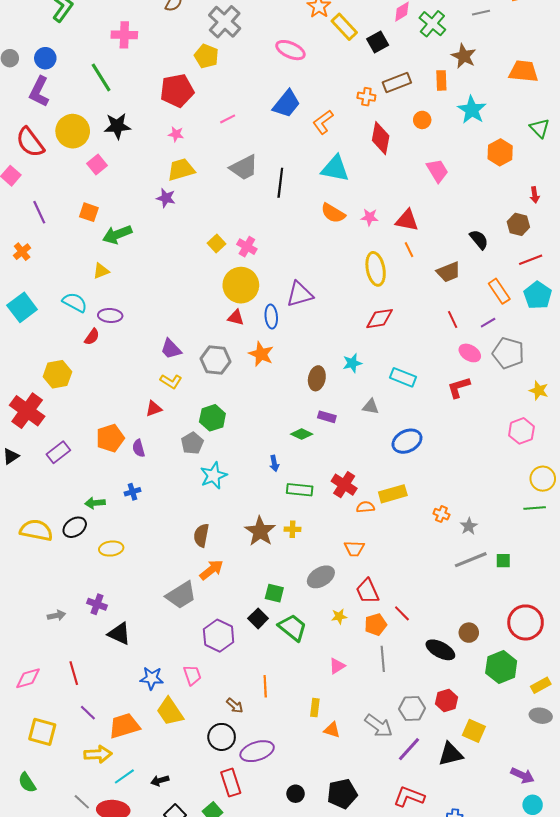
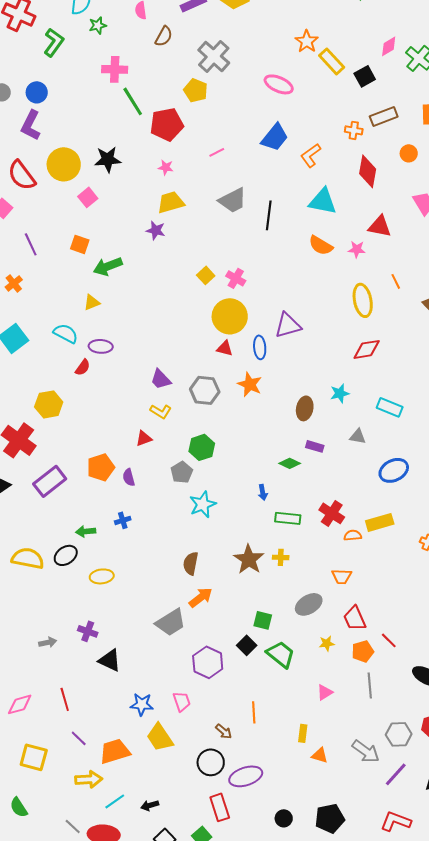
green line: (101, 77) -> (133, 101), moved
red triangle: (407, 220) -> (380, 226), moved
purple rectangle: (58, 452) -> (50, 481), size x1.4

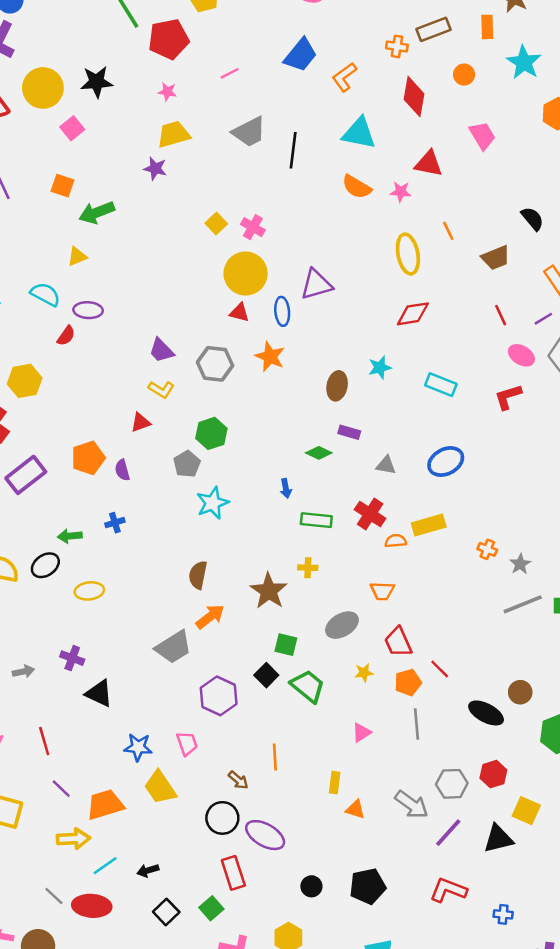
gray triangle: (358, 436) -> (386, 465), moved
brown star: (249, 559) -> (269, 591), moved
purple ellipse: (246, 776) -> (265, 835), turned 48

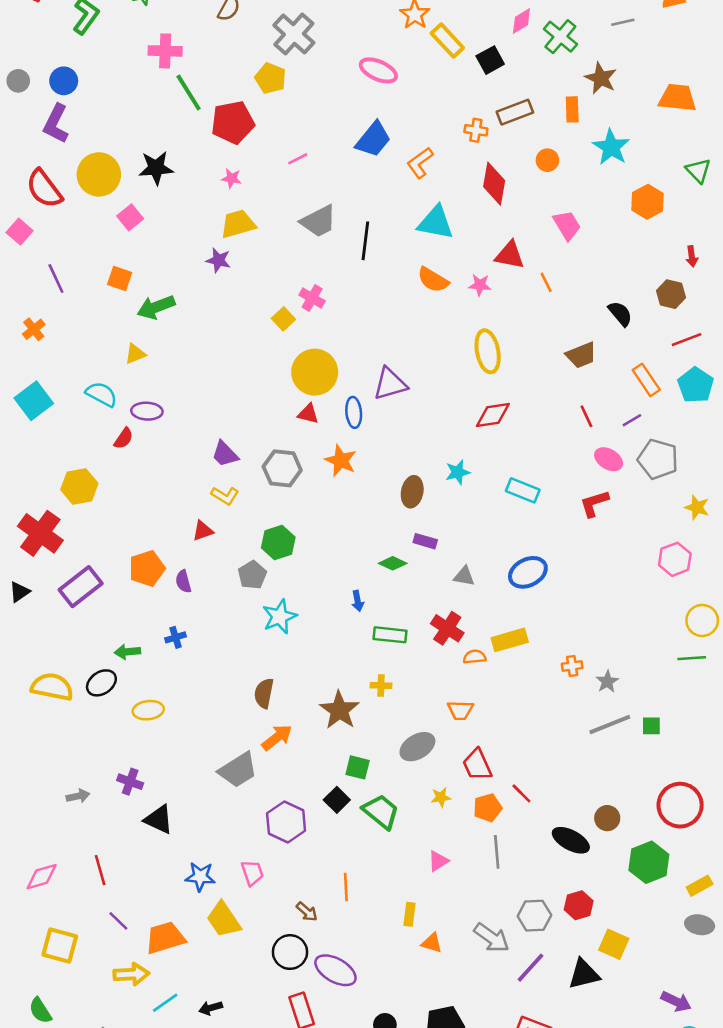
pink cross: (253, 227) -> (312, 298), moved
orange line: (448, 231) -> (546, 282), moved
orange cross: (487, 549) -> (572, 666), turned -30

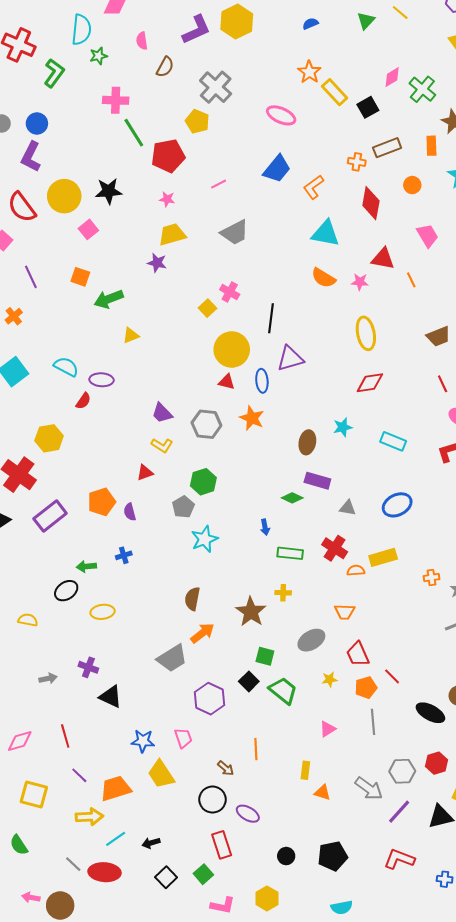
black line: (365, 241) -> (271, 318), moved
yellow triangle: (135, 354) -> (131, 335), moved
purple rectangle: (425, 541) -> (317, 481), size x1.4
yellow semicircle: (52, 687) -> (28, 620), moved, size x0.6
purple ellipse: (335, 970) -> (248, 814), size x0.7

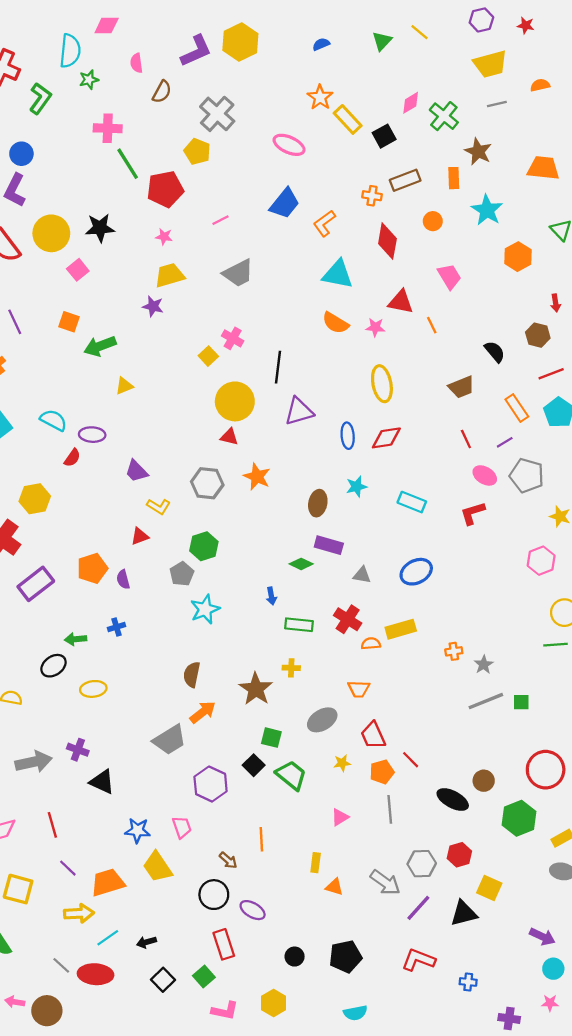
blue ellipse: (262, 381) -> (348, 436), moved
purple trapezoid: (162, 413) -> (136, 471), moved
gray arrow: (48, 678) -> (34, 762), size x1.8

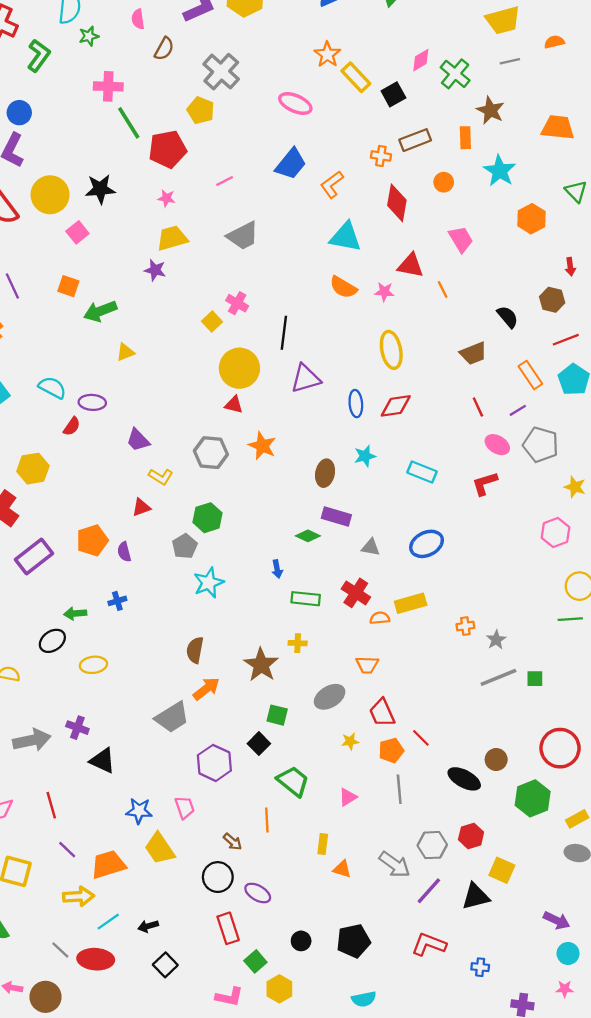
green trapezoid: (291, 775) -> (293, 781), moved
green square: (204, 976) -> (255, 961), moved

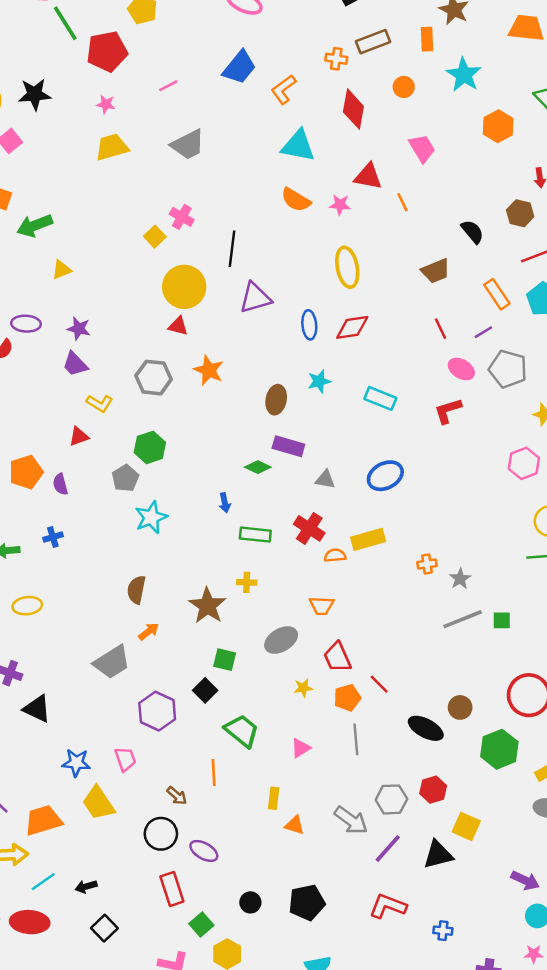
purple star: (155, 270) -> (79, 329), moved
orange arrow: (206, 689) -> (149, 631), size x0.7

